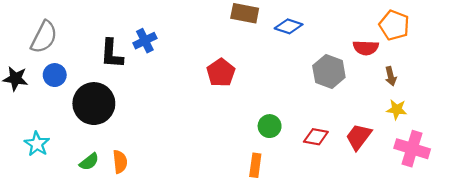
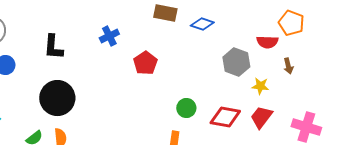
blue cross: (145, 41) -> (109, 36), moved
black circle: (94, 104) -> (57, 98), moved
yellow star: (397, 109) -> (260, 86), moved
red diamond: (316, 137) -> (225, 117), size x1.4

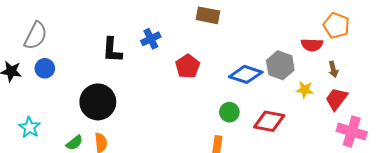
blue diamond: (202, 24) -> (246, 74), moved, size x1.4
black L-shape: (53, 47) -> (112, 50), moved
red trapezoid: (261, 117) -> (336, 99), moved

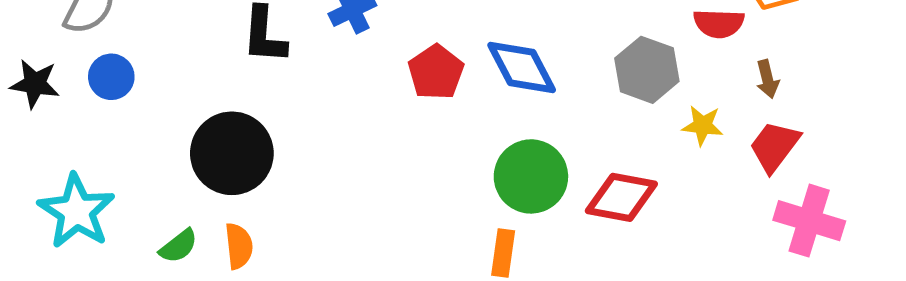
blue diamond: (246, 74) -> (522, 68), moved, turned 44
green circle: (229, 112) -> (531, 176), size x1.6
cyan star: (30, 127) -> (77, 211), size x1.5

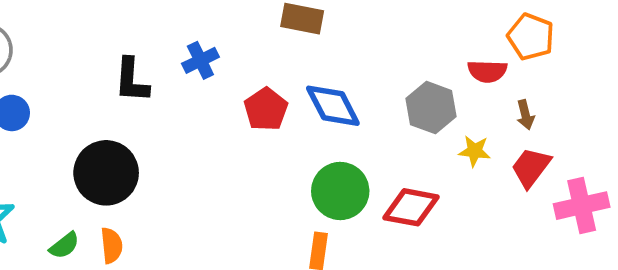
pink cross: (809, 221) -> (582, 206), moved, turned -30

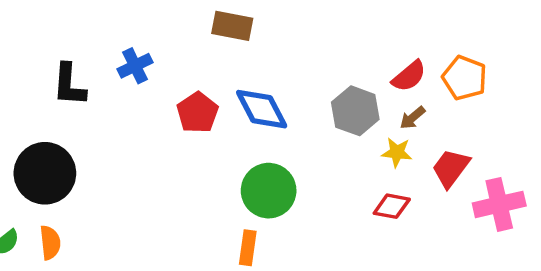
orange pentagon: (531, 37) -> (465, 78), moved
red semicircle: (487, 71) -> (409, 76), turned -42
brown arrow: (525, 115) -> (412, 118), moved, turned 64
red diamond: (411, 207) -> (392, 206), moved, size x0.7

